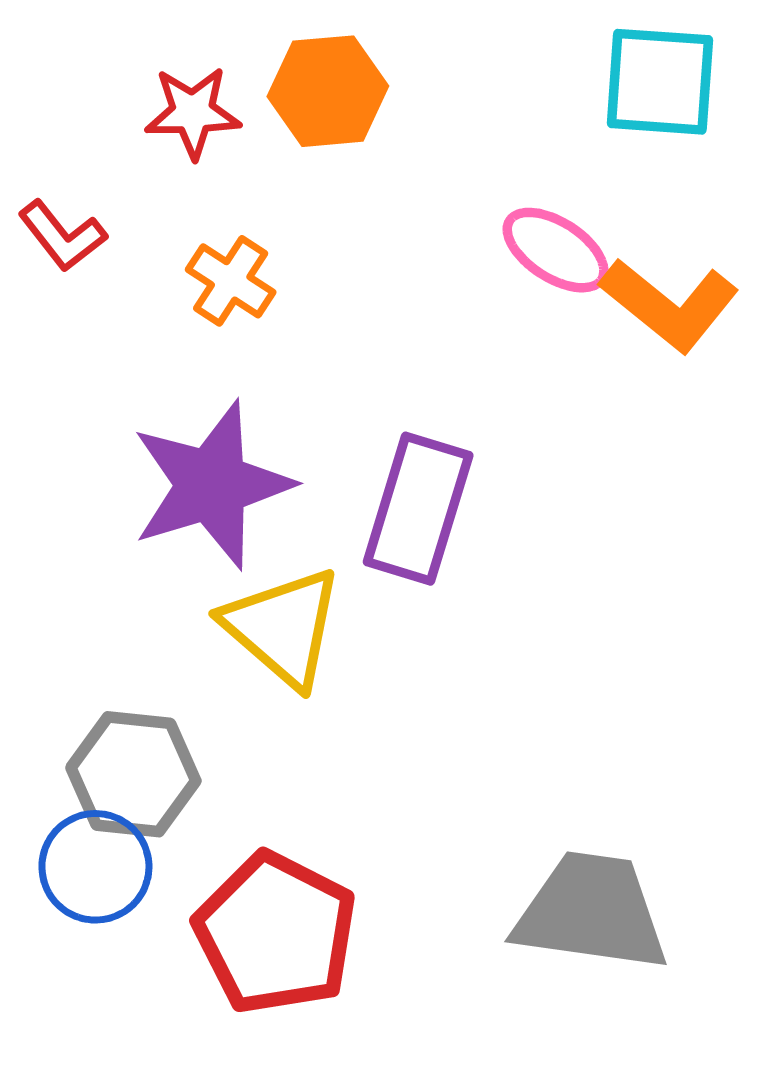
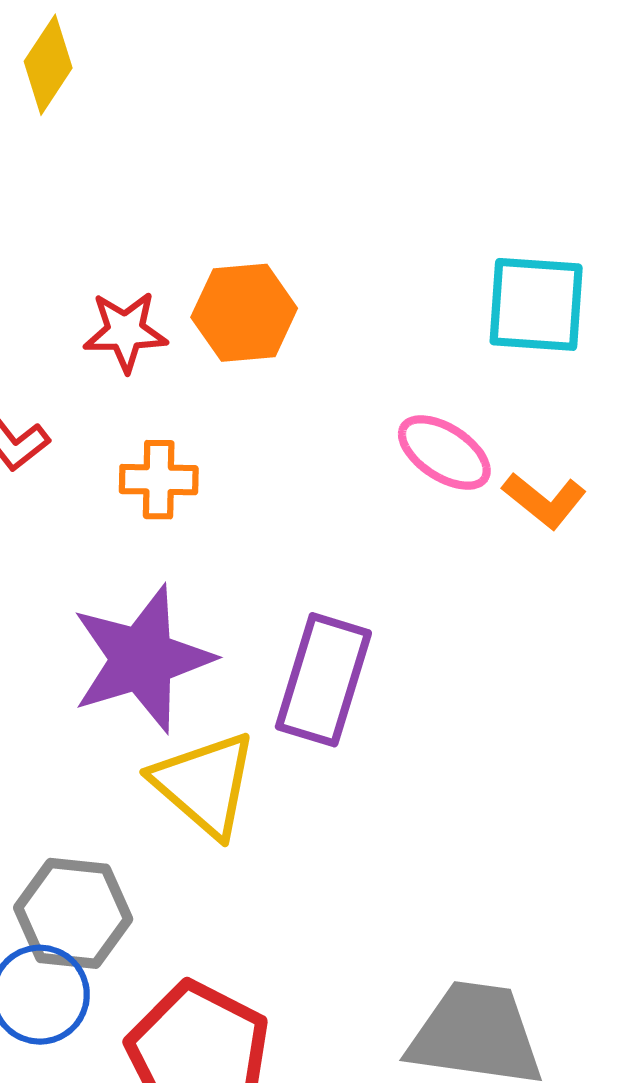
orange cross: (231, 281) -> (159, 480), turned -32
orange L-shape: (669, 305) -> (544, 500), size x0.7

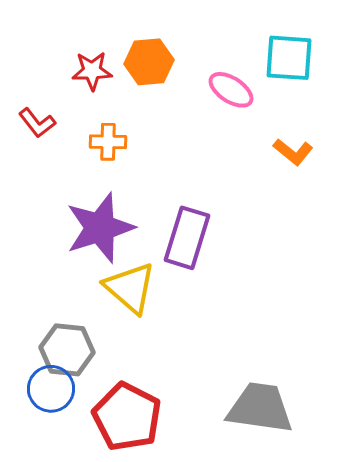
pink ellipse: (444, 452) -> (231, 90), moved

